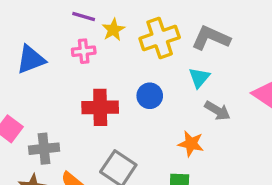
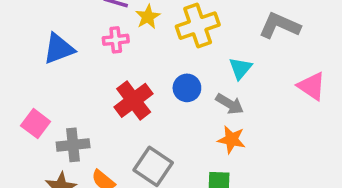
gray L-shape: (211, 38) -> (280, 26), moved
red cross: (100, 107) -> (134, 100), turned -36
gray arrow: (217, 111) -> (230, 104), moved

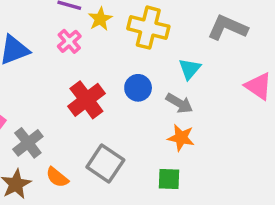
yellow cross: (198, 26) -> (148, 28), turned 33
pink cross: (116, 40) -> (69, 41), turned -35
gray cross: (73, 145) -> (28, 143), turned -32

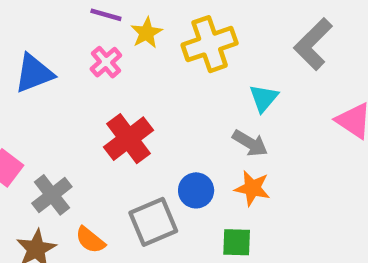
yellow cross: (148, 28) -> (210, 44), turned -33
gray L-shape: (227, 28) -> (313, 44), turned -69
blue circle: (138, 88) -> (196, 190), moved
gray square: (105, 163) -> (153, 222), turned 33

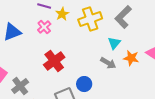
gray L-shape: (313, 44) -> (123, 17), moved
orange star: (252, 188) -> (131, 58), moved

